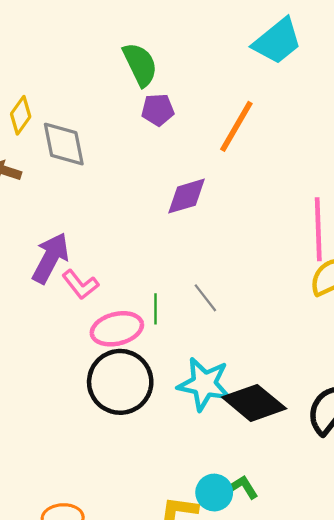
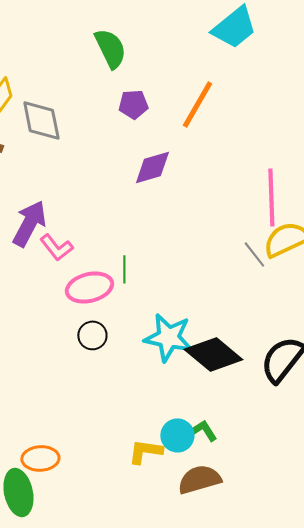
purple pentagon: (158, 110) -> (133, 104), moved
gray line: (205, 298) -> (254, 254), moved
black circle: (120, 382) -> (92, 335), size x0.5

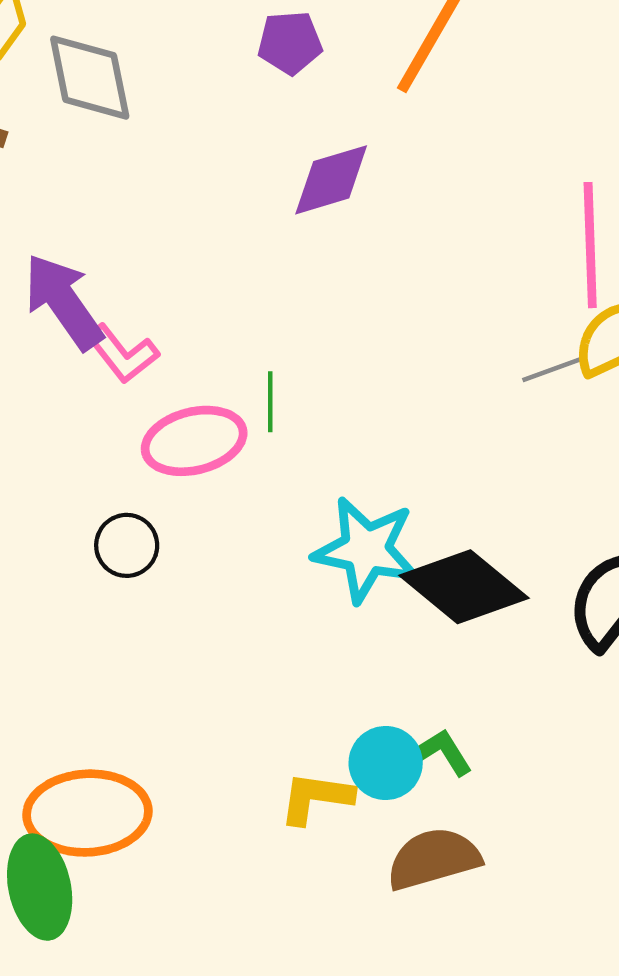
purple arrow: (29, 223) -> (64, 302), turned -63
gray line: (254, 254) -> (553, 369), turned -72
black circle: (92, 335) -> (127, 545), moved
orange ellipse: (40, 458) -> (87, 813), size x1.5

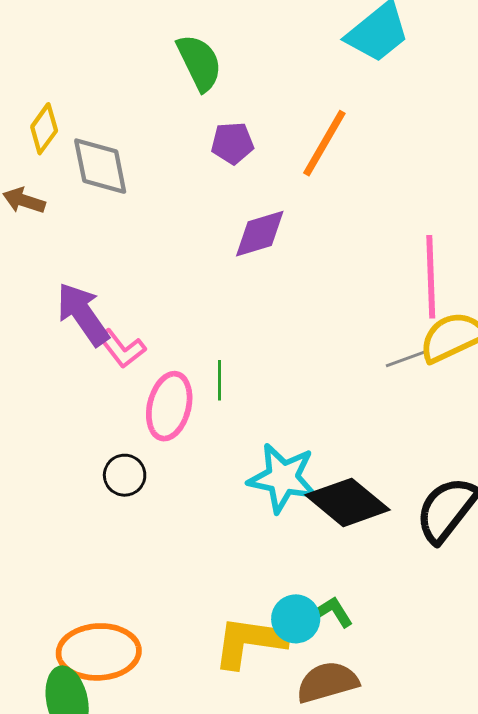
pink ellipse: (194, 441) -> (169, 406), turned -62
yellow L-shape: (316, 798) -> (250, 642), size x1.5

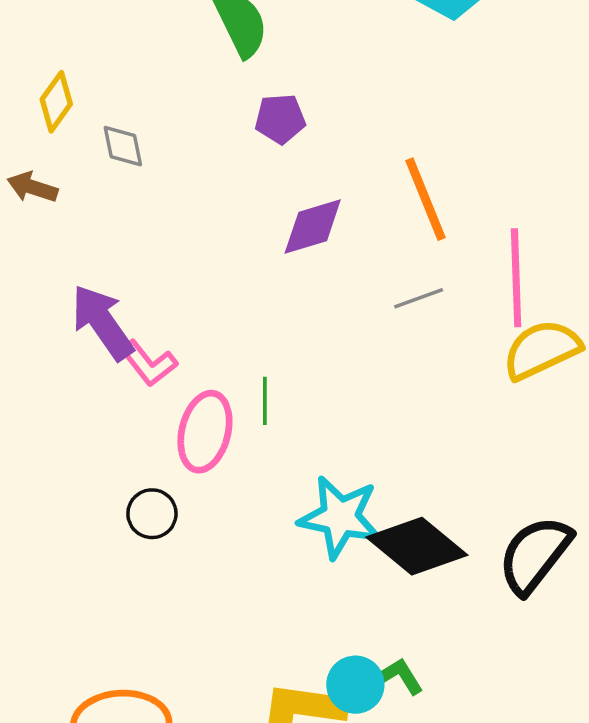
orange line: (324, 143) -> (425, 199), moved, turned -52
gray diamond: (100, 166) -> (123, 146), size x0.6
gray line: (406, 359) -> (419, 298), moved

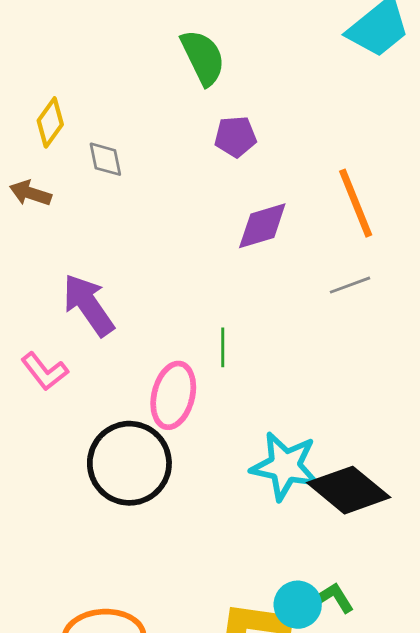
pink L-shape: (149, 363) -> (45, 371), moved
green line: (265, 401) -> (223, 347), moved
black circle: (152, 514) -> (129, 463), size x2.0

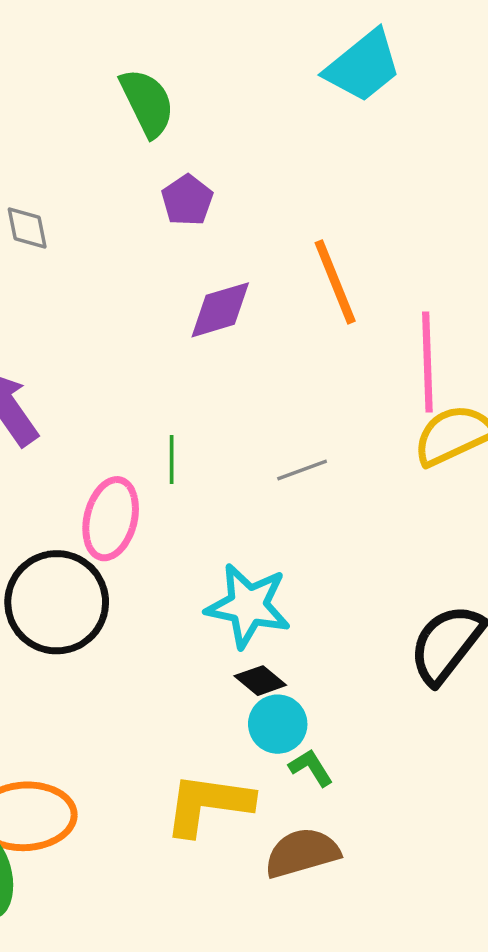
purple pentagon: (235, 137) -> (187, 200), turned -30
gray line: (350, 285) -> (302, 470), moved
black diamond: (349, 490) -> (260, 681), moved, size x0.5
cyan circle: (298, 605) -> (278, 724), moved

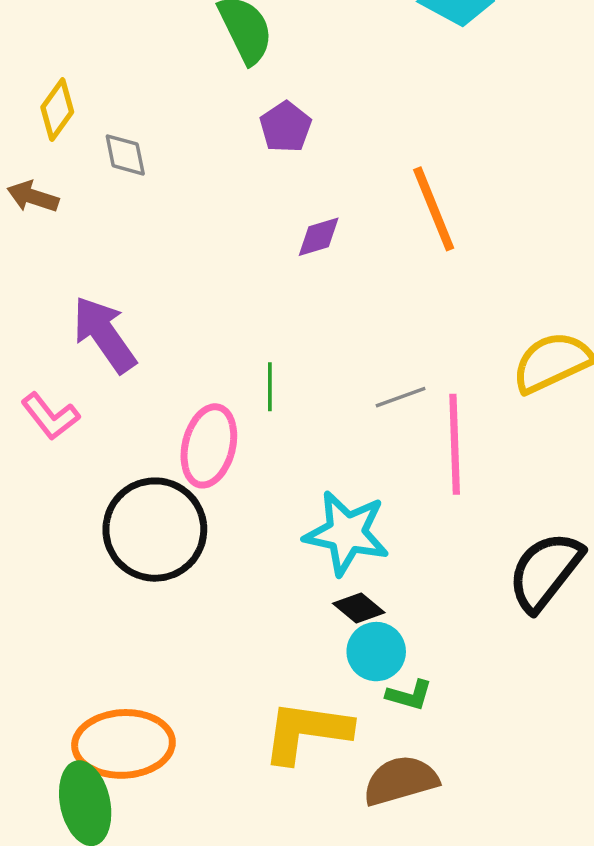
purple diamond: (220, 310) -> (319, 237), size x0.7
pink line: (427, 362) -> (455, 444), moved
green L-shape: (311, 768) -> (409, 695), turned 138

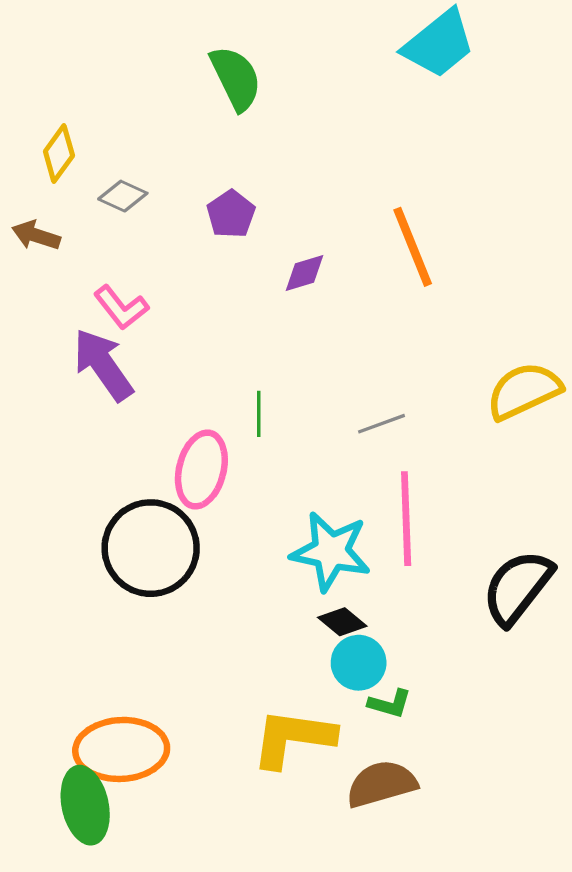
purple pentagon: (286, 127) -> (231, 214), moved
gray diamond: (125, 155) -> (123, 196), turned -54
pink L-shape: (50, 416) -> (121, 307), moved
pink line: (455, 444) -> (406, 519), moved

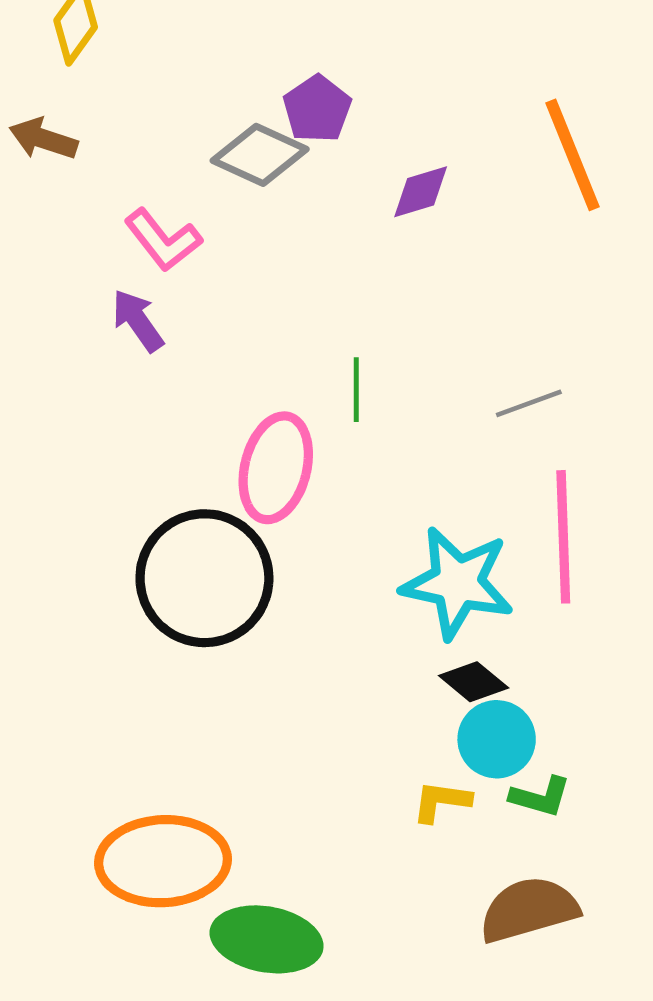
gray diamond: (123, 196) -> (260, 155), moved, size x1.4
purple arrow: (103, 365) -> (138, 321), size x0.6
yellow L-shape: (293, 738) -> (441, 801), moved, size x0.5
green ellipse: (85, 805) -> (267, 939), moved, turned -68

